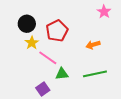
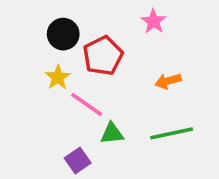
pink star: (104, 12) -> (154, 21), moved
black circle: (27, 24) -> (63, 34), moved

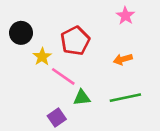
pink star: (154, 21) -> (125, 16), moved
black circle: (63, 34) -> (21, 33), moved

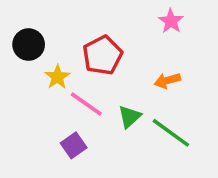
green triangle: (82, 98) -> (129, 117), moved, turned -36
green line: (125, 98) -> (171, 133), turned 48
purple square: (57, 117) -> (74, 145), moved

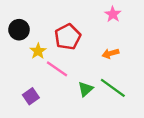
green triangle: (129, 117) -> (86, 89), moved
purple square: (74, 145) -> (31, 96), moved

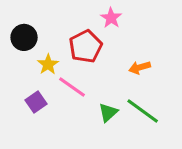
pink star: (113, 14) -> (111, 18), moved
purple square: (31, 96) -> (36, 102), moved

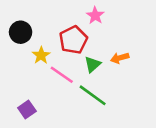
purple square: (36, 102) -> (27, 109), moved
green line: (143, 111) -> (93, 95), moved
green triangle: (108, 112) -> (93, 64), moved

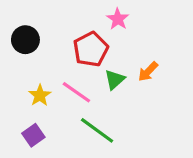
yellow star: (41, 55) -> (40, 95), moved
orange arrow: (120, 58) -> (148, 72), turned -30
green line: (93, 95) -> (97, 130), moved

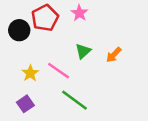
pink star: (118, 19) -> (79, 13), moved
red pentagon: (91, 49) -> (45, 18), moved
green triangle: (115, 79) -> (83, 51), moved

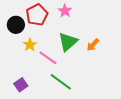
green triangle: (83, 51) -> (68, 42), size x1.5
yellow star: (30, 73) -> (30, 45), moved

